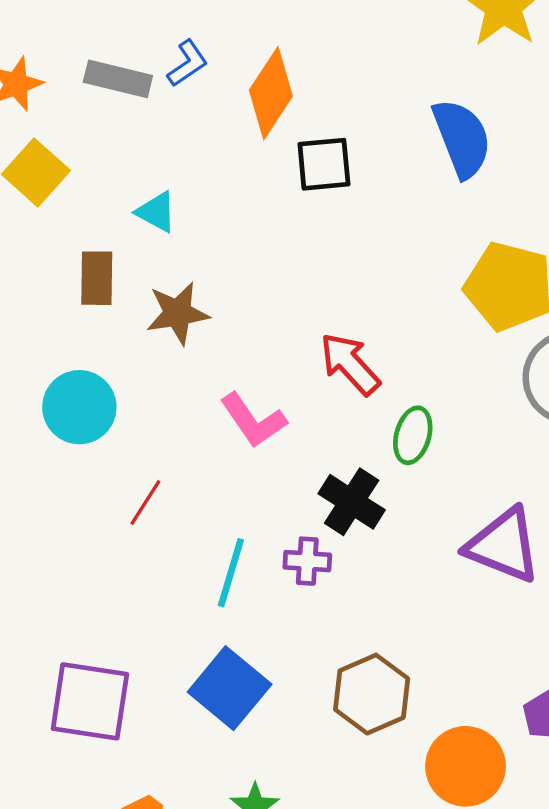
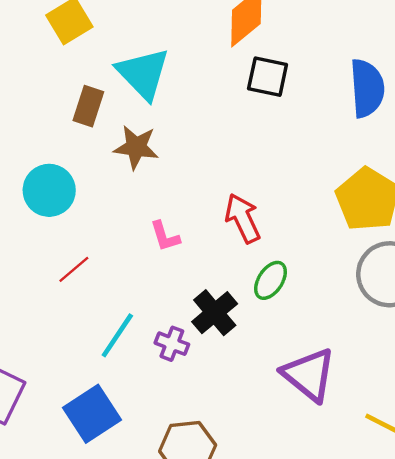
cyan triangle: (156, 212) -> (143, 74), size x1.8
pink L-shape: (253, 420) -> (165, 236), size x0.7

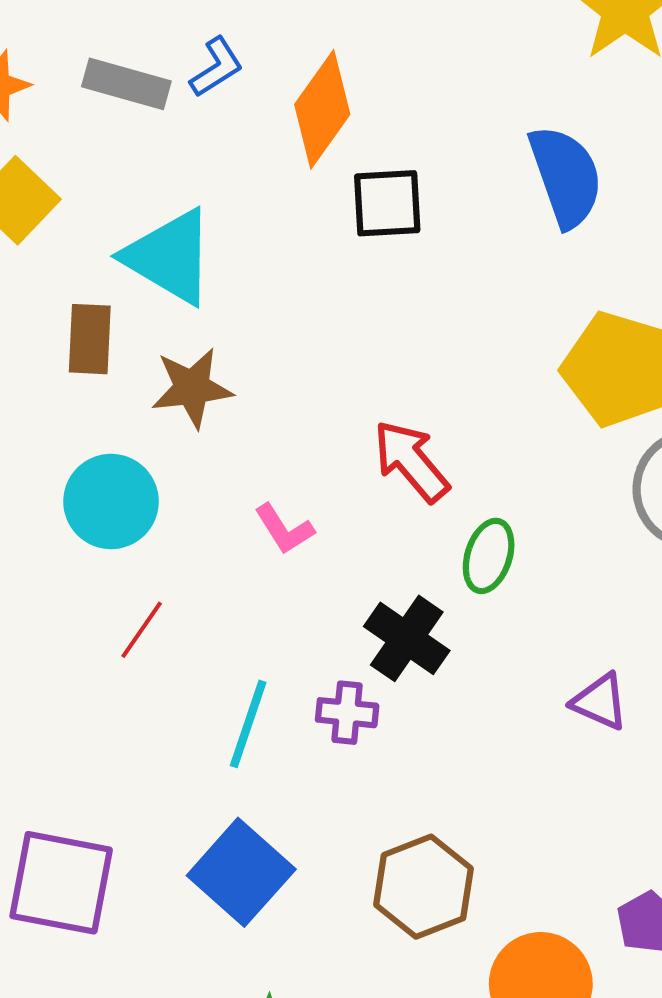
cyan circle: (49, 190) -> (111, 501), moved
purple triangle: (309, 375) -> (600, 702), size x0.6

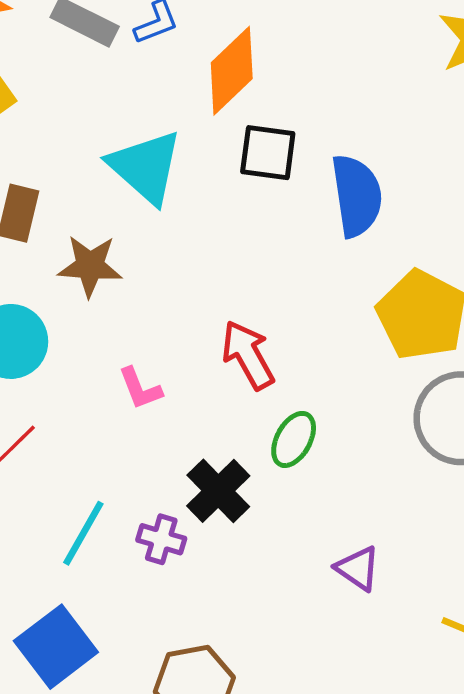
blue semicircle: (566, 176) -> (357, 196), moved
cyan triangle: (169, 257) -> (145, 167), moved

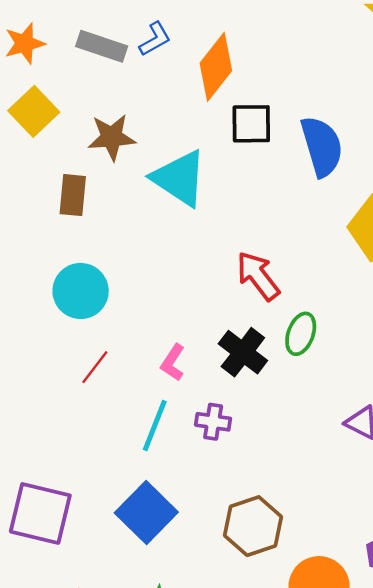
cyan triangle: (145, 167) -> (179, 178), moved
brown star: (90, 266) -> (112, 137), moved
pink L-shape: (140, 388) -> (173, 363), moved, turned 63
black cross: (218, 491) -> (243, 352), moved

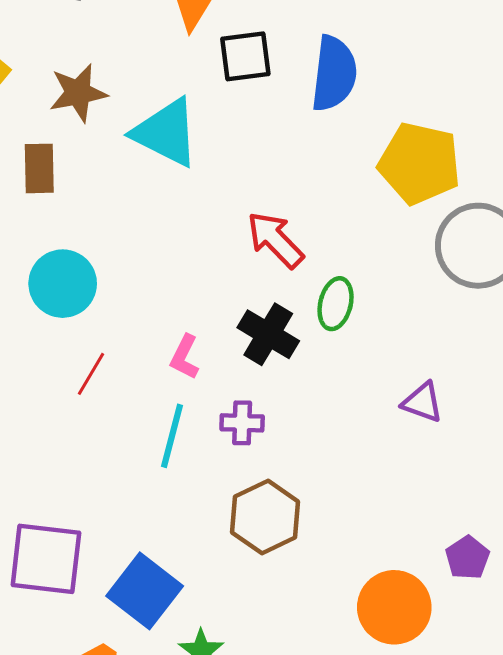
blue semicircle: (322, 146) -> (334, 74), turned 30
blue square: (146, 512) -> (145, 591), moved
brown hexagon: (253, 526) -> (265, 517), moved

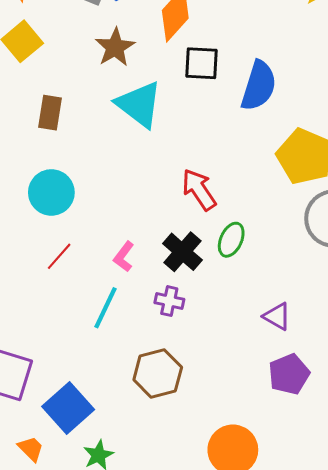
brown star: (78, 93) -> (115, 47), moved, turned -30
purple cross: (242, 423) -> (169, 301), moved
purple pentagon: (467, 558) -> (289, 374), moved, size x1.4

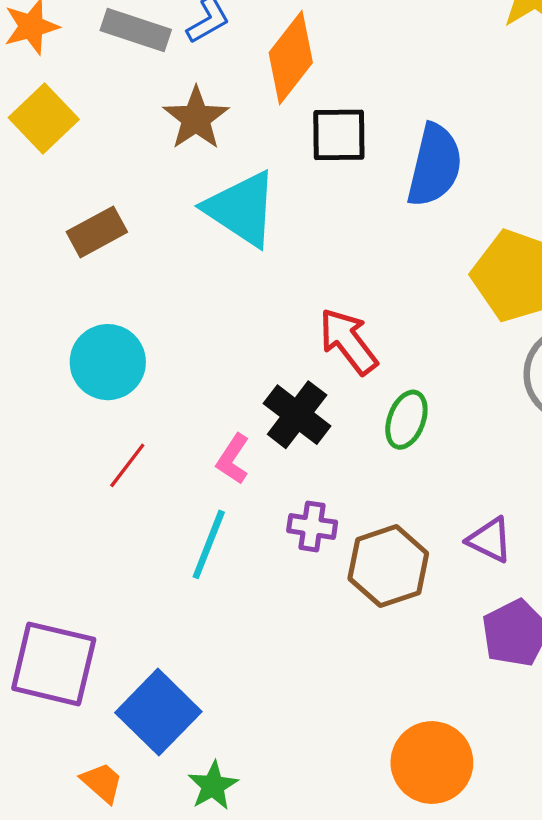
brown rectangle: (50, 113) -> (97, 232), turned 56
black cross: (182, 252) -> (297, 415), moved
brown hexagon: (158, 373) -> (388, 566), moved

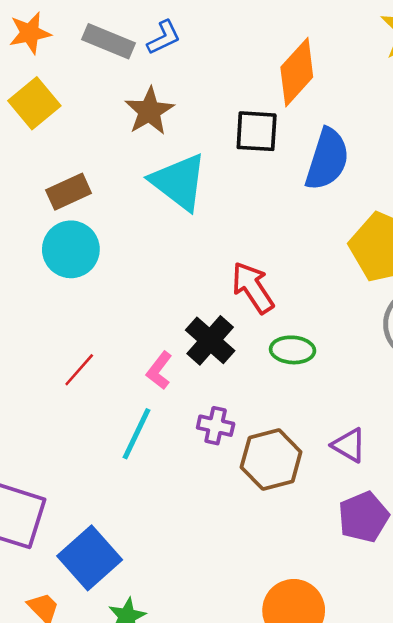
orange diamond: (291, 58) -> (297, 72), moved
cyan circle: (108, 362) -> (71, 249), moved
green ellipse: (406, 420) -> (292, 350), turned 69

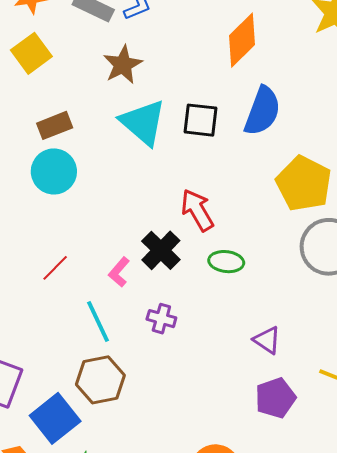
black square: (257, 131) -> (200, 120), moved
cyan line: (136, 434) -> (98, 322), turned -54
brown hexagon: (271, 460) -> (100, 380), moved

